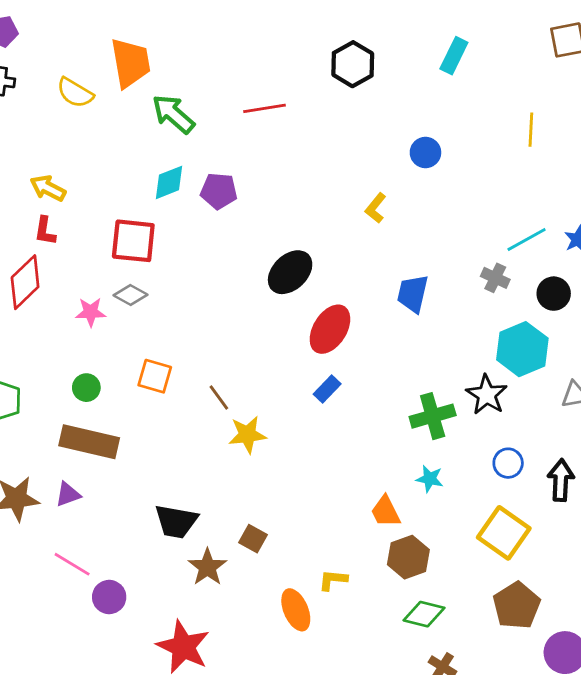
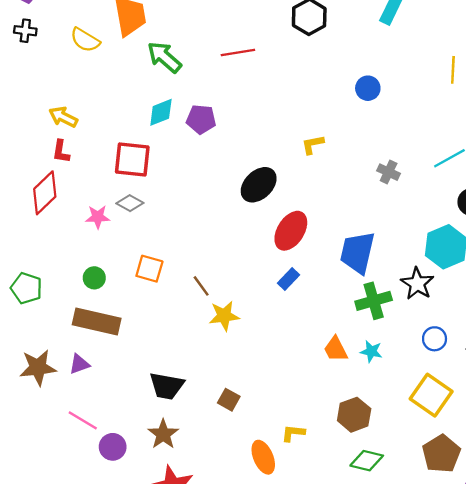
yellow L-shape: (376, 208) -> (313, 145), moved, turned 40
gray cross: (495, 278) -> (389, 172), moved
blue trapezoid: (413, 294) -> (357, 253), moved, size x1.4
orange trapezoid: (386, 512) -> (336, 349), moved
brown star: (207, 567) -> (163, 434), moved

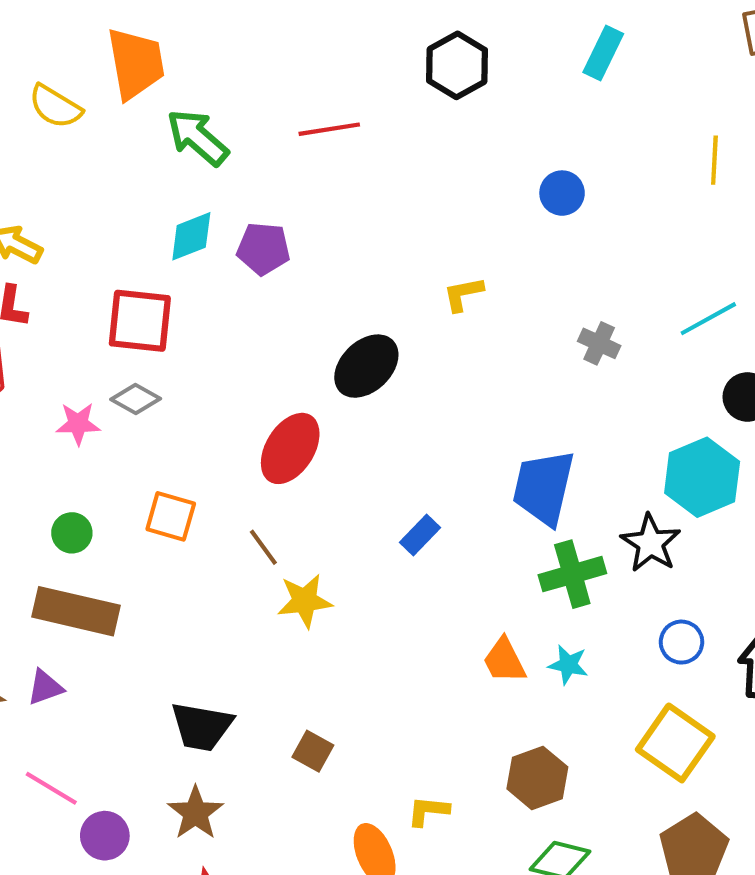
red ellipse: (291, 231) -> (290, 448), moved

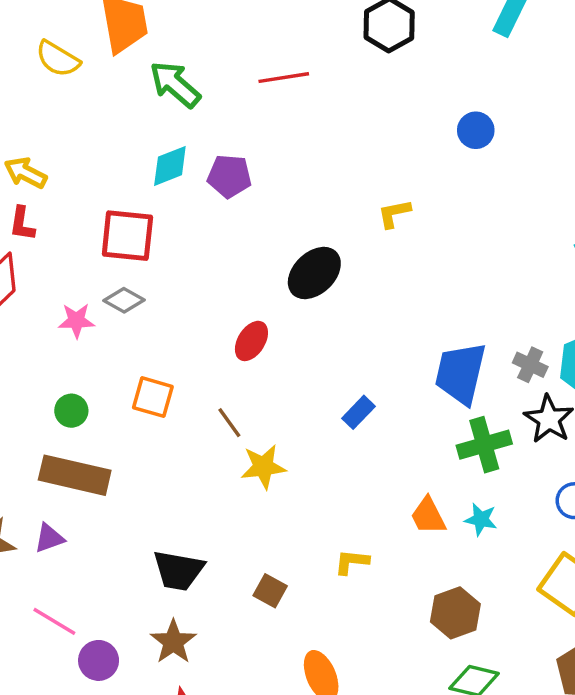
gray cross: (599, 343) -> (530, 365), moved
red ellipse: (290, 448) -> (251, 341), size x0.7
yellow L-shape: (428, 811) -> (352, 562), moved

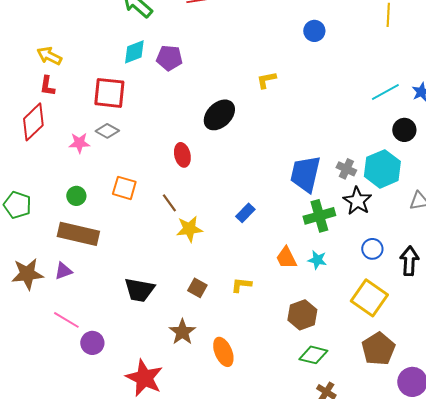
red ellipse: (251, 341) -> (182, 155), turned -45
blue rectangle: (359, 412) -> (245, 213), moved
brown square: (270, 591) -> (197, 288), moved
brown star: (173, 642) -> (182, 332), moved

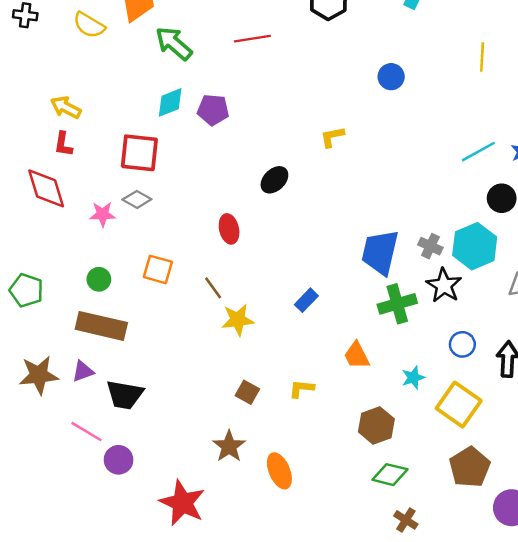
black ellipse: (219, 115) -> (274, 180), size x0.7
red diamond: (33, 122) -> (46, 188), turned -63
cyan star: (317, 260) -> (413, 378), moved, turned -30
black trapezoid: (139, 290) -> (125, 395), moved

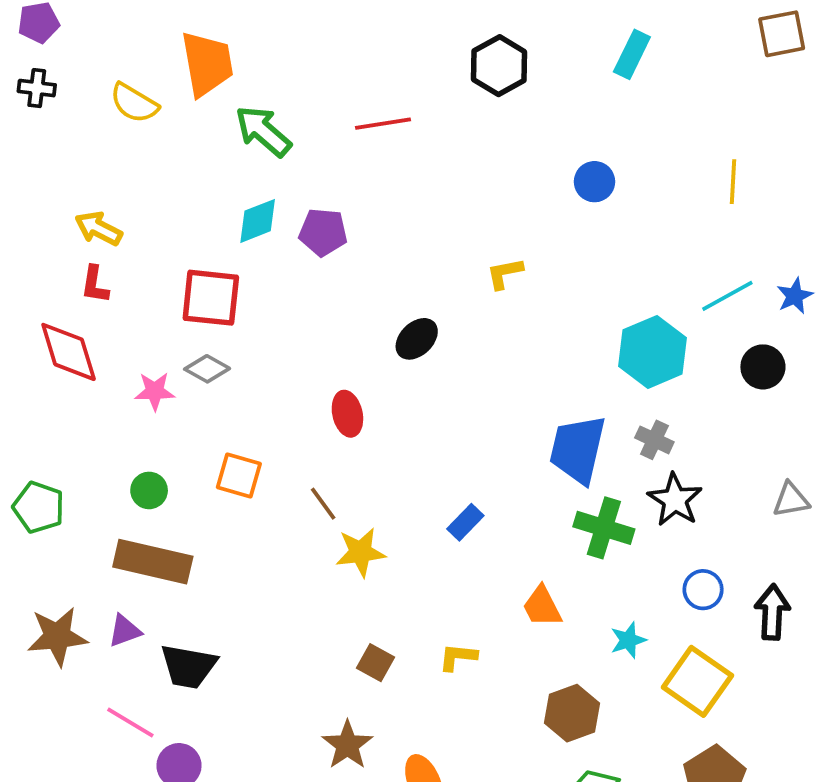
yellow line: (482, 57) -> (733, 182), moved
cyan hexagon: (475, 246) -> (653, 352), moved
green cross: (397, 304) -> (604, 528), turned 33

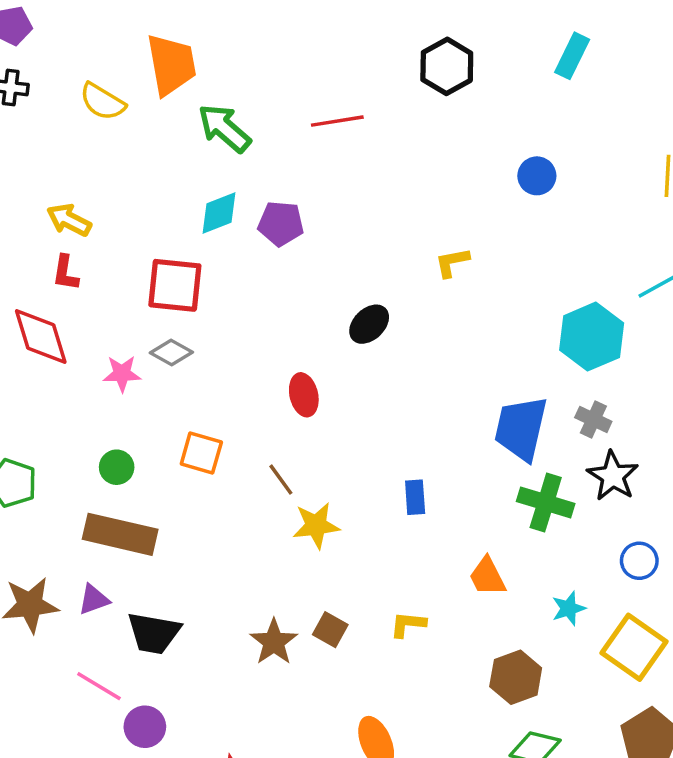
blue rectangle: (465, 522) -> (415, 497), turned -48
brown star: (347, 745) -> (274, 642), moved

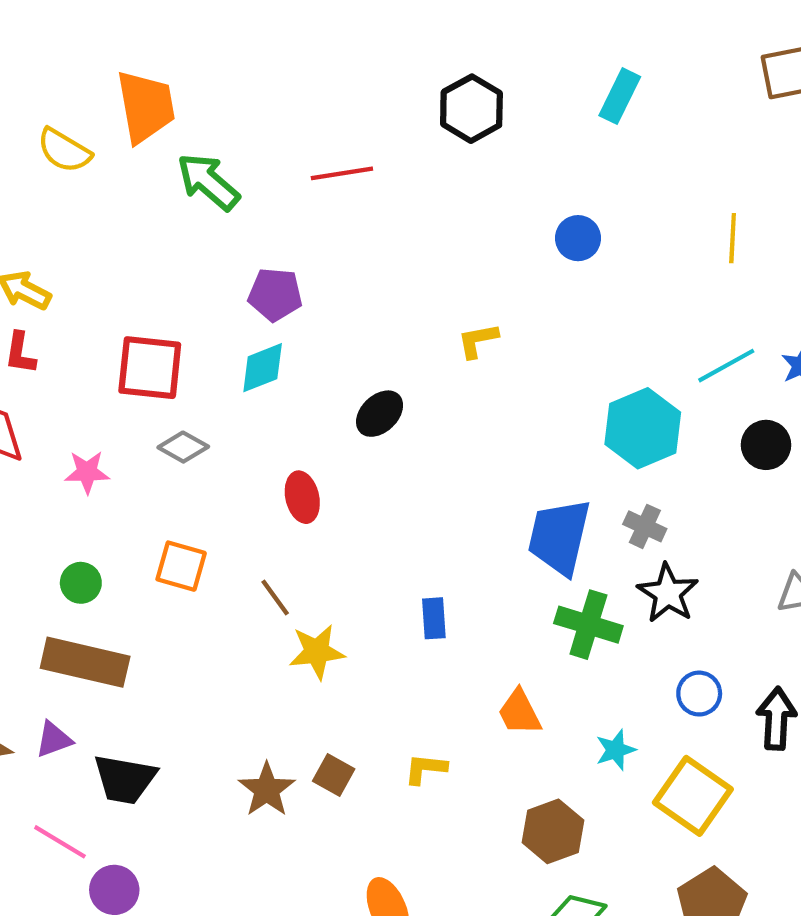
cyan diamond: (219, 213) -> (263, 368), moved
gray diamond: (171, 352) -> (183, 447), moved

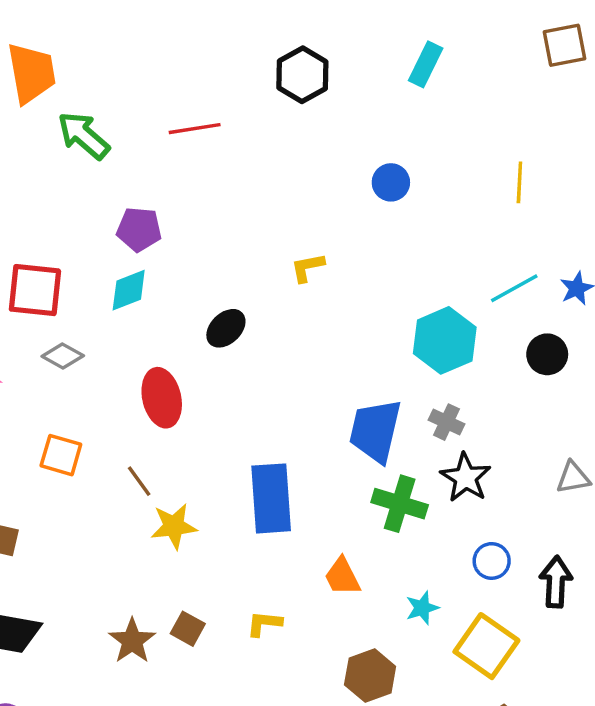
red ellipse: (302, 497) -> (162, 398), size x1.4
blue rectangle: (434, 618) -> (271, 498), size x2.0

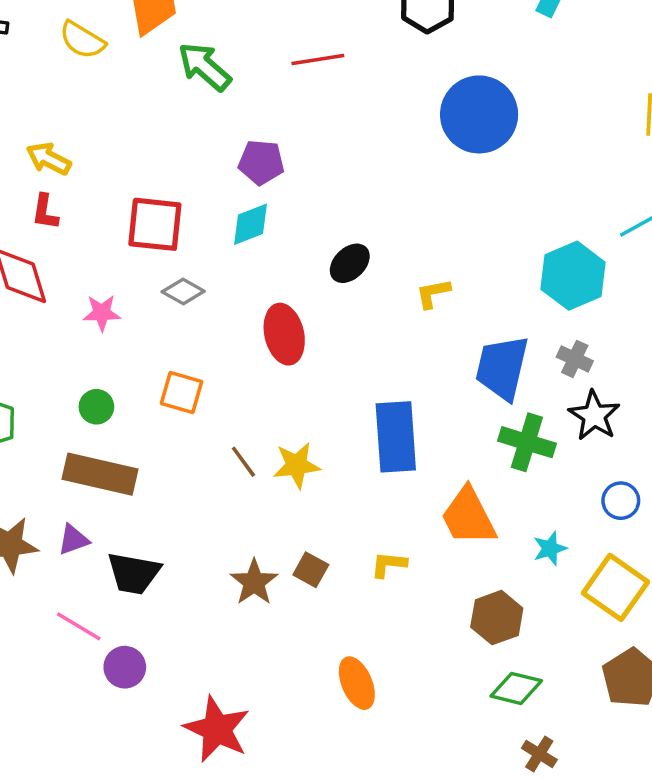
blue circle: (391, 182) -> (479, 114), moved, size x2.0
yellow L-shape: (308, 267) -> (433, 293), moved
brown line: (139, 481) -> (243, 462), moved
orange trapezoid: (342, 577) -> (468, 517), size x1.5

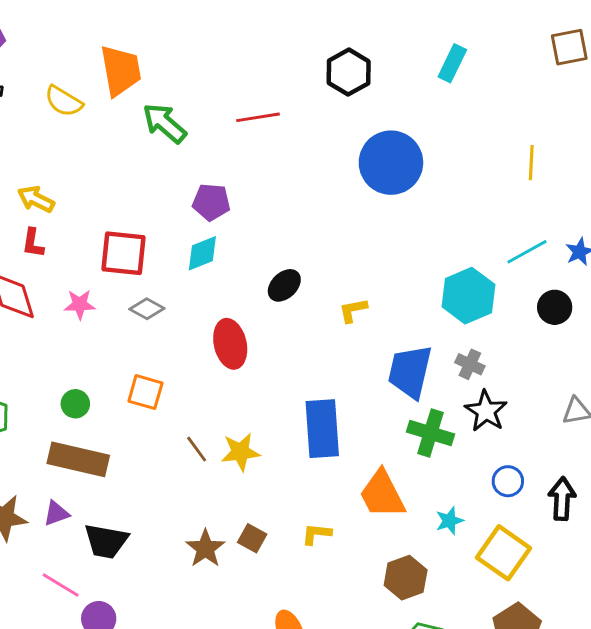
pink star: (102, 313) -> (80, 304), moved

